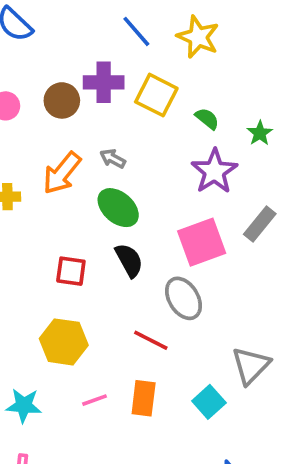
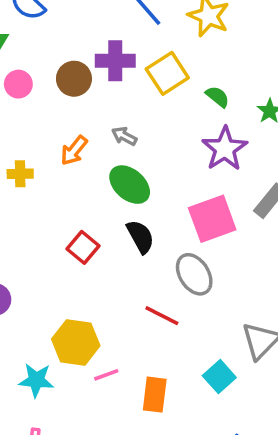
yellow square: (156, 95) -> (167, 73), turned 30
orange arrow: (62, 173) -> (74, 150), size x0.7
red square: (71, 271) -> (83, 247), turned 32
yellow hexagon: (64, 342) -> (76, 342), moved
orange rectangle: (144, 398) -> (155, 395), moved

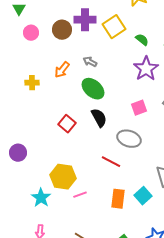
pink square: (212, 219) -> (139, 108), size x0.6
gray ellipse: (194, 274) -> (129, 139), turned -40
cyan star: (36, 380) -> (41, 198), turned 30
orange rectangle: (155, 395) -> (118, 199), moved

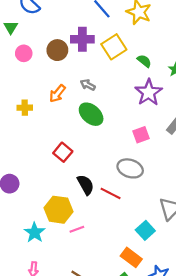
black semicircle: (99, 118) -> (86, 185), moved
orange rectangle: (118, 199) -> (131, 257), moved, turned -60

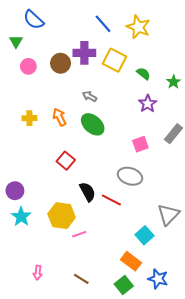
yellow square: (114, 47) -> (114, 60), turned -30
purple star: (149, 92) -> (148, 104), size x0.7
orange arrow: (57, 94) -> (60, 117), moved, turned 114
cyan star: (35, 233) -> (21, 217), moved

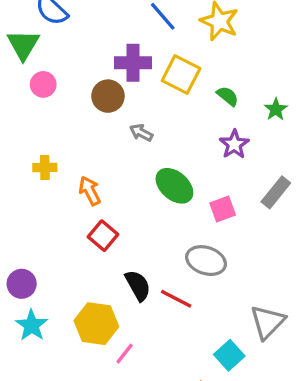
green triangle: (16, 41) -> (23, 45), size x1.5
brown circle: (61, 63) -> (108, 96), moved
orange arrow: (60, 117) -> (90, 191), moved
green ellipse: (93, 124) -> (174, 186), moved
pink line: (79, 234) -> (125, 354), turned -32

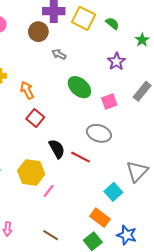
green semicircle: (228, 96) -> (112, 23), moved

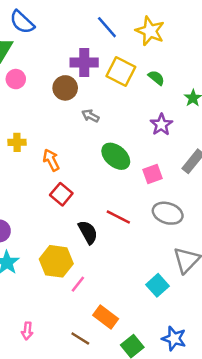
gray ellipse: (99, 133) -> (168, 213), moved
red line: (80, 157) -> (118, 217), moved
orange rectangle: (100, 218) -> (106, 317), moved

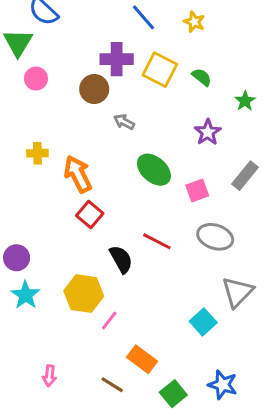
yellow star: (150, 31) -> (194, 22), size x0.6
orange arrow: (51, 160) -> (78, 174), size x1.4

